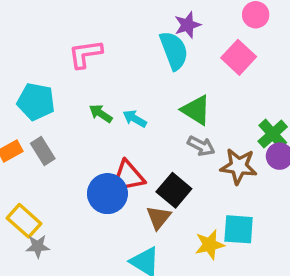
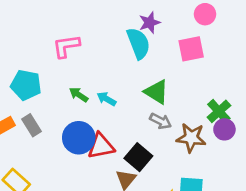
pink square: (239, 57) -> (191, 49), turned 36
blue circle: (107, 194) -> (79, 138), moved

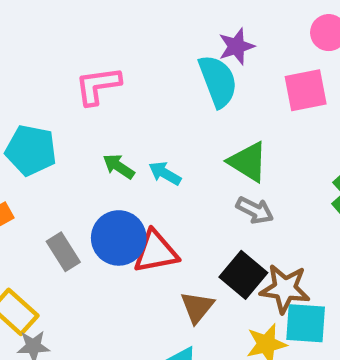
gray rectangle: (32, 125) -> (63, 252), moved
brown star: (191, 138) -> (285, 289), moved
black square: (138, 157) -> (243, 275), moved

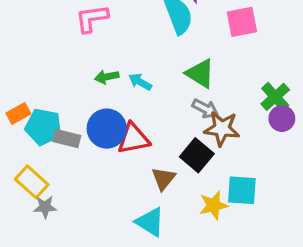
cyan pentagon: (31, 150) -> (43, 127), moved
green arrow: (119, 166) -> (107, 77), turned -45
gray rectangle: (63, 252) -> (67, 139), turned -44
brown star: (285, 289) -> (222, 129), moved

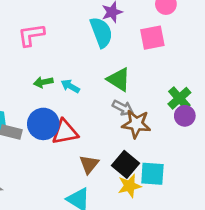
black square: (197, 155) -> (125, 164), moved

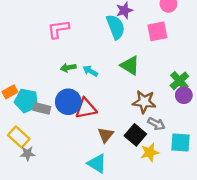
gray arrow: (123, 108) -> (156, 124), moved
cyan square: (152, 174) -> (181, 143), moved
yellow star: (130, 186) -> (150, 152), moved

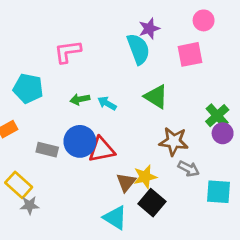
cyan pentagon: (26, 101) -> (28, 88), moved
black square: (135, 135) -> (152, 203), moved
yellow star: (150, 152) -> (145, 177), moved

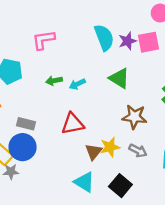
purple star: (149, 29) -> (127, 41), moved
cyan arrow: (107, 103) -> (77, 84), turned -56
blue circle: (80, 141) -> (23, 147), moved
gray arrow: (189, 169) -> (138, 151), moved
black square: (152, 203) -> (120, 186), moved

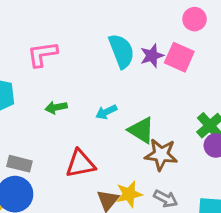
pink square: (148, 42) -> (179, 57), turned 35
green triangle: (119, 78) -> (141, 130), moved
cyan arrow: (77, 84) -> (106, 112), moved

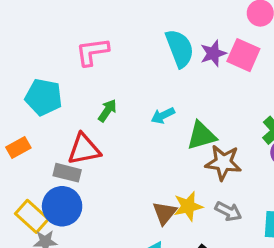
green arrow: (56, 107) -> (107, 111), turned 135
green triangle: (141, 130) -> (201, 136), turned -48
red triangle: (80, 164) -> (84, 149), moved

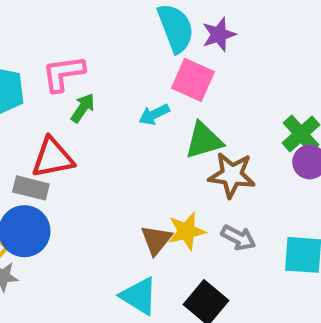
pink L-shape: (92, 52) -> (63, 73), moved
pink square: (243, 55) -> (193, 80), moved

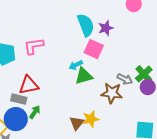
green arrow: (83, 108) -> (35, 112), moved
green triangle: (204, 140) -> (84, 76), moved
gray arrow: (238, 238) -> (125, 79), moved

